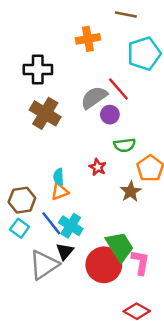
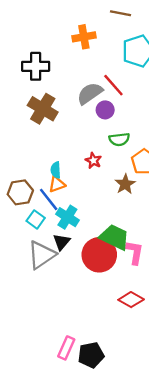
blue line: (51, 223) -> (49, 199), moved
cyan square: (20, 228) -> (36, 219), moved
green trapezoid: (120, 246) -> (115, 237), turned -32

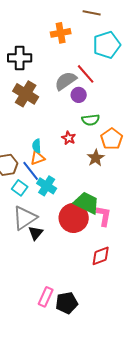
black triangle: (62, 242) -> (36, 233), moved
red diamond: (131, 300) -> (101, 256), turned -50

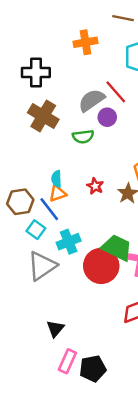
green semicircle: (91, 120) -> (83, 137), moved
red star: (69, 138) -> (95, 186), moved
cyan cross: (47, 186) -> (69, 242), moved, turned 36
black triangle: (36, 233) -> (55, 329), moved

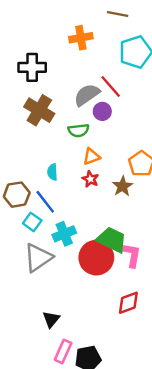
orange triangle: (58, 193) -> (92, 157), moved

